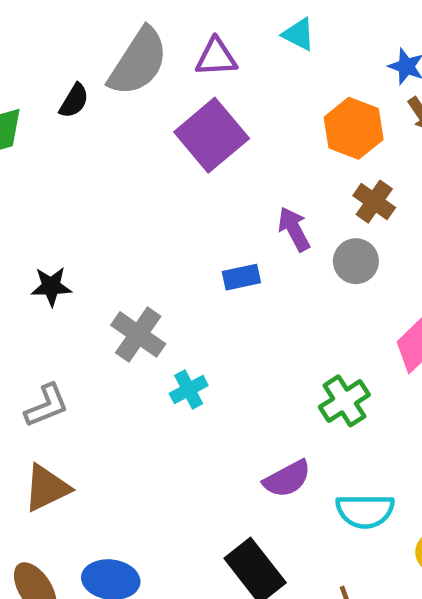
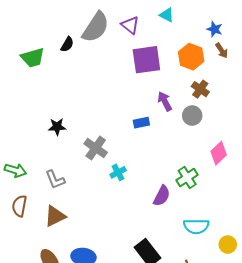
purple triangle: (216, 57) -> (130, 25), turned 42
purple square: (212, 135) -> (146, 60), moved, turned 32
gray L-shape: (47, 406) -> (55, 180), turned 90
purple semicircle: (287, 479) -> (162, 196), moved, turned -35

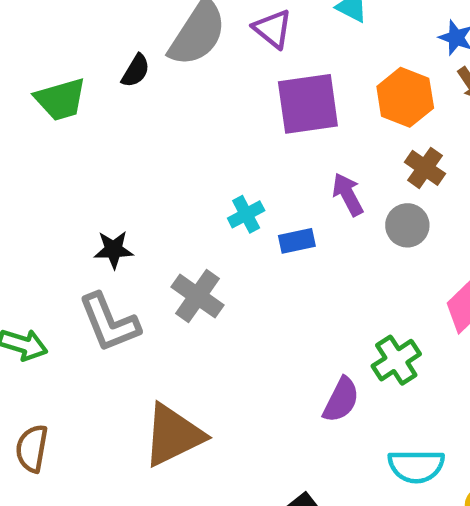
cyan cross: (118, 172) -> (246, 214), moved
gray L-shape: (55, 180) -> (109, 323), moved, size x1.4
brown semicircle: (19, 206) -> (32, 448), moved
brown triangle: (55, 216) -> (173, 435), moved, size x1.4

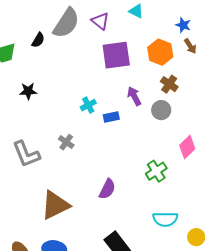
black star: (114, 250) -> (28, 91), moved
gray cross: (197, 296) -> (66, 142), size x0.7
purple semicircle: (341, 400) -> (107, 189), moved

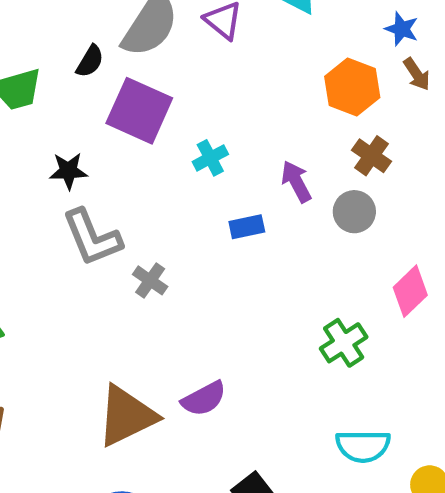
purple square: (116, 55) -> (139, 111), moved, turned 32
cyan cross: (88, 105) -> (210, 158), moved
gray L-shape: (26, 154) -> (92, 237), moved
purple semicircle: (107, 189) -> (204, 399), moved, turned 35

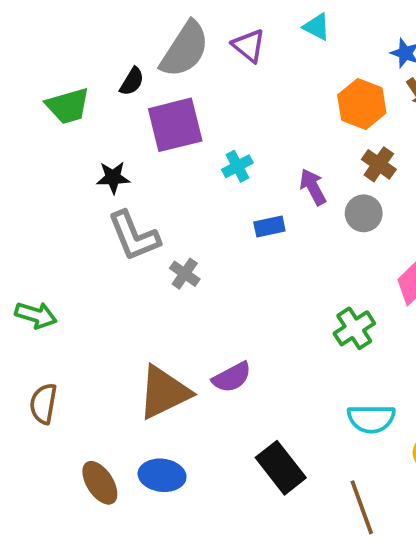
purple square: (139, 111) -> (175, 125), turned -38

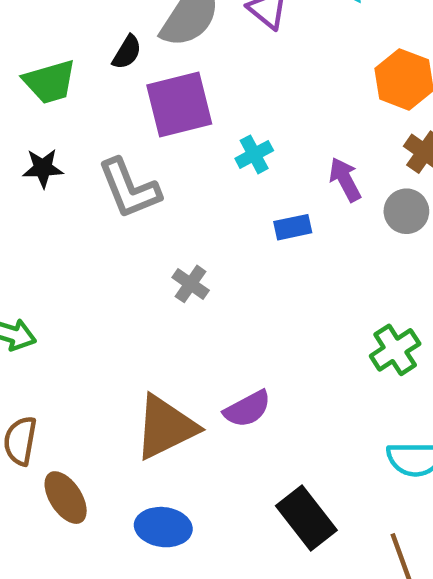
black star: (113, 178) -> (43, 168), moved
gray L-shape: (134, 236) -> (129, 189), moved
brown ellipse: (100, 483) -> (66, 498), moved

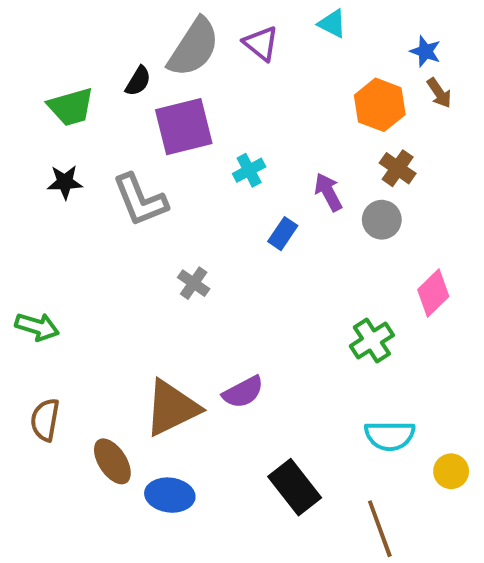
blue rectangle: (293, 227) -> (283, 234), turned -44
brown ellipse: (66, 498) -> (112, 461), moved

